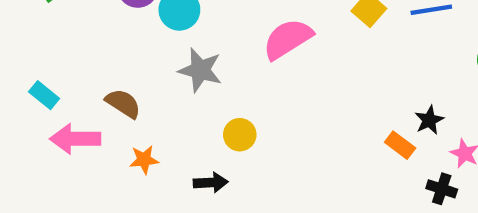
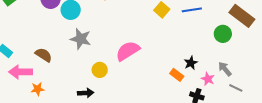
pink semicircle: (288, 39) -> (128, 51), moved
orange star: (144, 160) -> (38, 89), moved

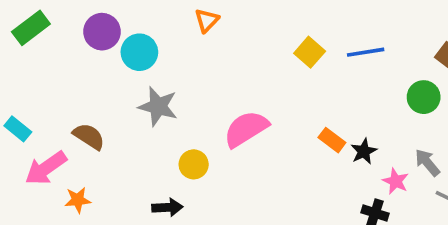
pink arrow: (21, 72) -> (46, 168), turned -35
orange rectangle: (177, 75) -> (332, 140), moved

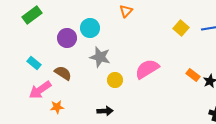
purple circle: (102, 32) -> (67, 38), moved
cyan rectangle: (18, 129) -> (34, 63), moved
yellow circle: (194, 164) -> (115, 80), moved

